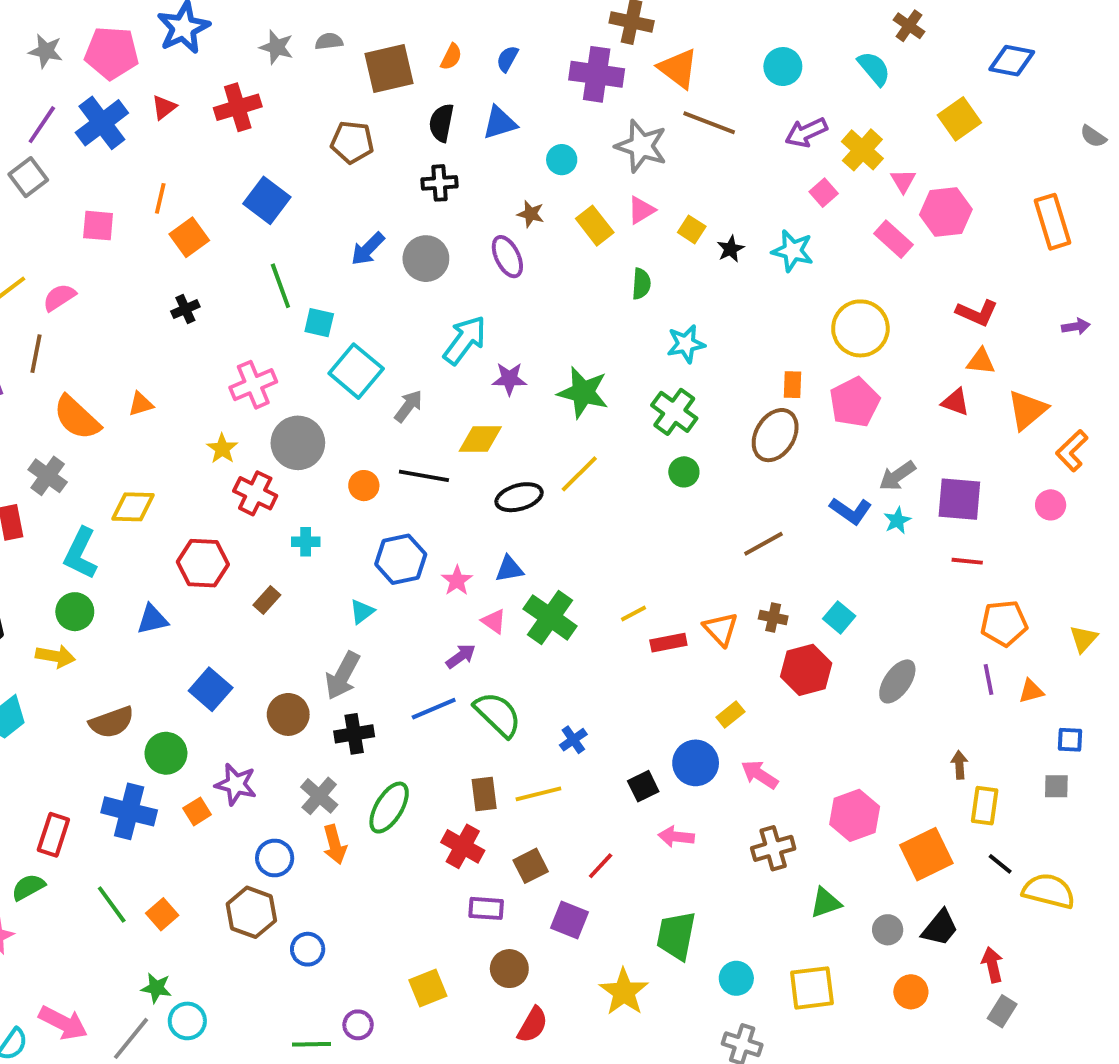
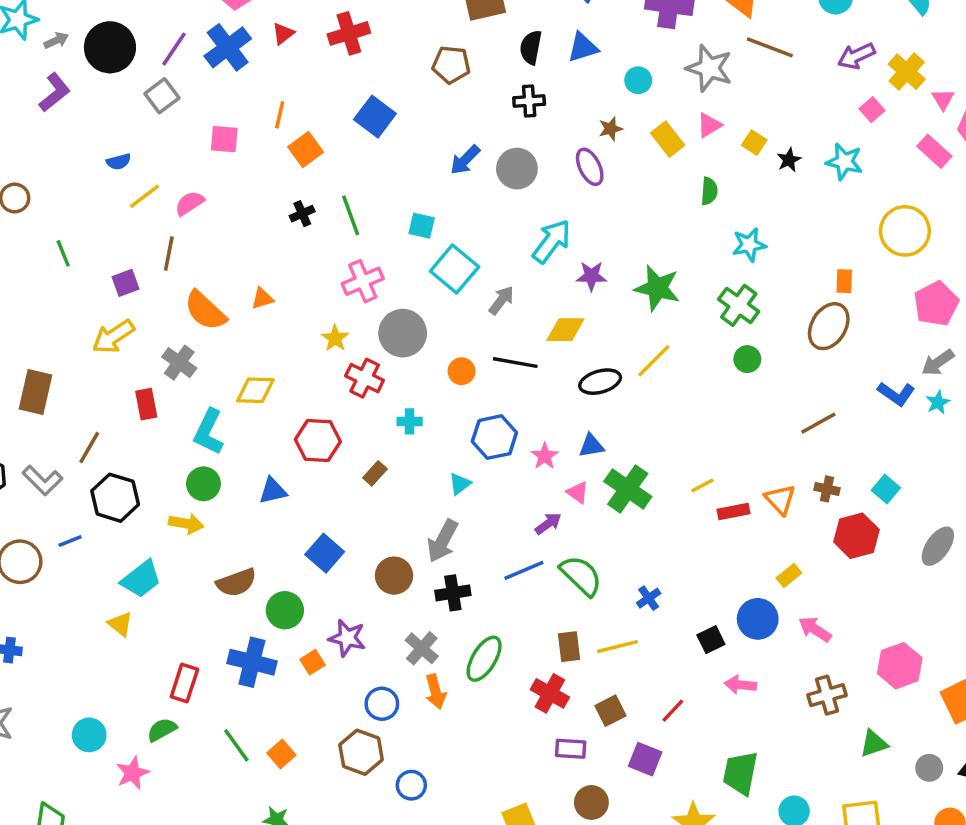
brown star: (531, 214) -> (610, 129), turned -30
green line: (280, 286) -> (351, 215), moved
pink pentagon: (855, 402) -> (936, 304), moved

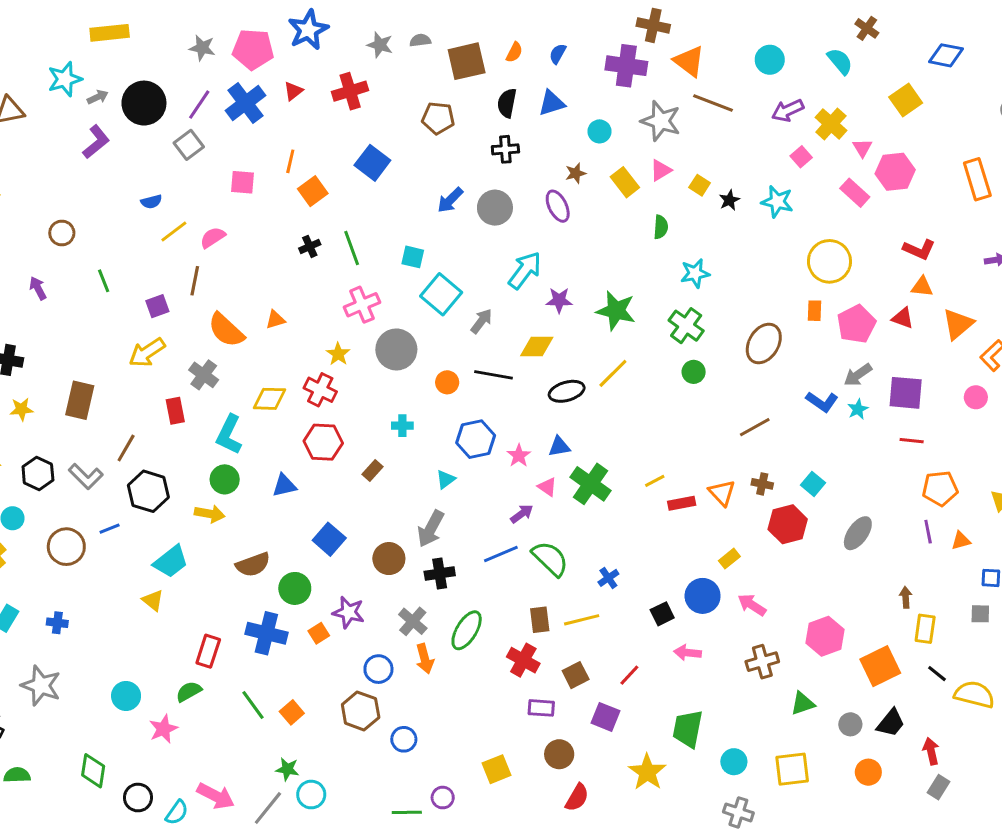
orange rectangle: (844, 281) -> (815, 311), moved
red cross: (365, 378) -> (320, 390), moved

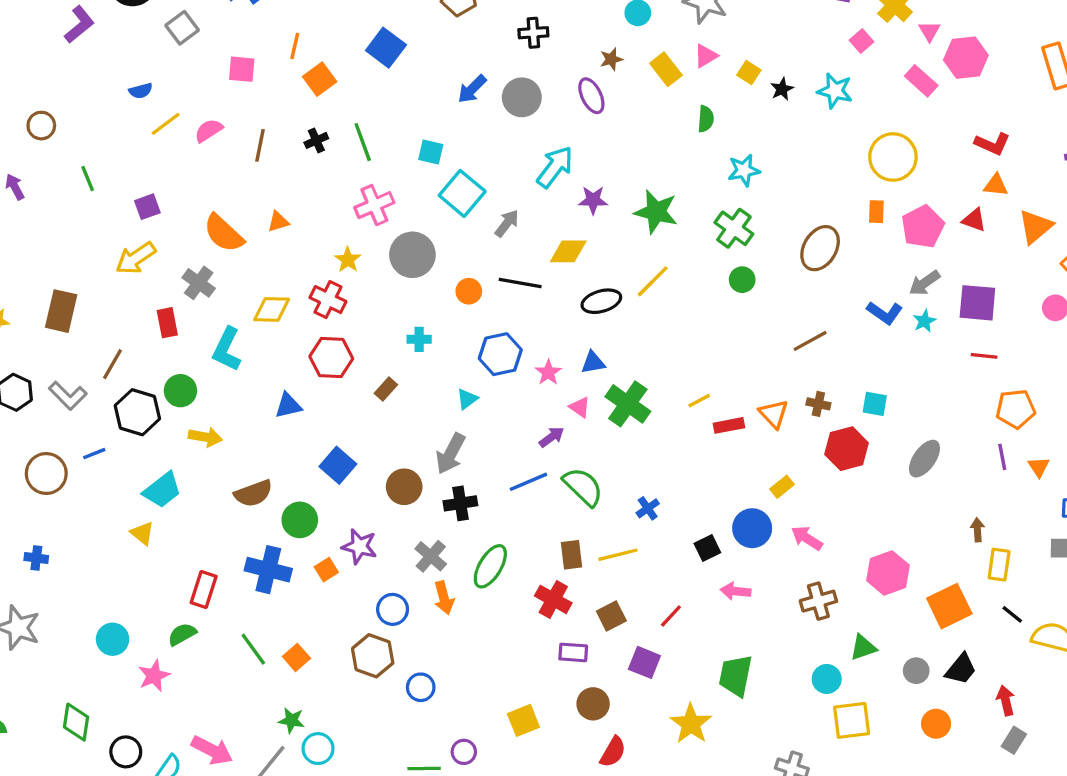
brown line: (195, 281) -> (260, 145), moved
green circle: (225, 479) -> (180, 391), moved
cyan square: (813, 484) -> (875, 404), turned -30
orange triangle: (961, 541) -> (1039, 467), turned -48
cyan circle: (734, 762) -> (827, 679), moved

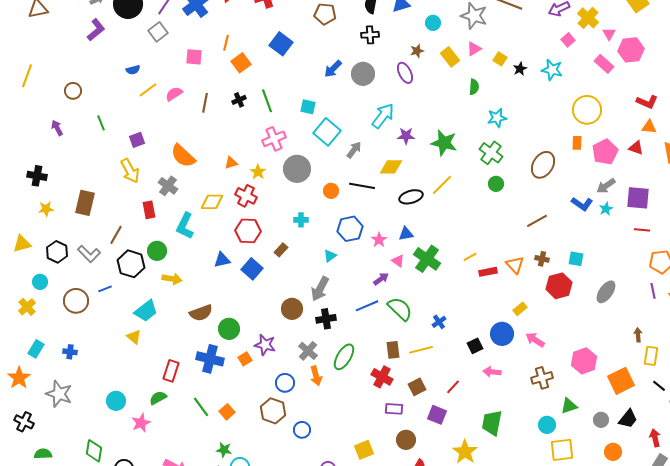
orange triangle: (278, 222) -> (231, 163), moved
yellow arrow: (136, 258) -> (130, 171), turned -85
blue square: (338, 465) -> (252, 269), moved

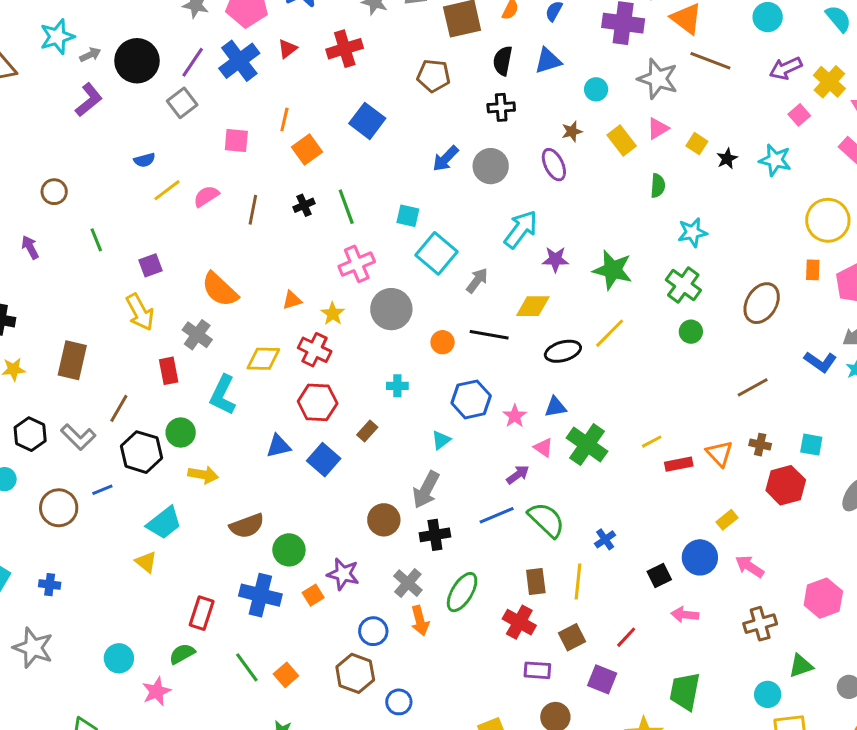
yellow line: (421, 350) -> (578, 582), turned -70

